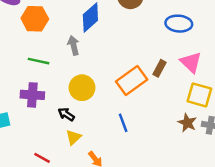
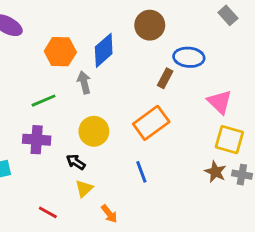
orange hexagon: (35, 19) -> (60, 52), moved
blue ellipse: (179, 24) -> (189, 57), moved
green line: (38, 61) -> (44, 101), turned -35
brown rectangle: (159, 68) -> (165, 78), moved

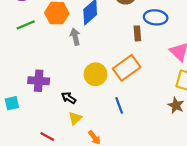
brown rectangle: (165, 78) -> (137, 33), turned -32
green line: (44, 101) -> (26, 25), moved
yellow circle: (94, 131) -> (95, 74), moved

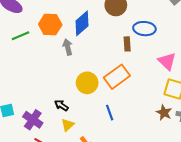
purple cross: (39, 81) -> (33, 120), moved, turned 30

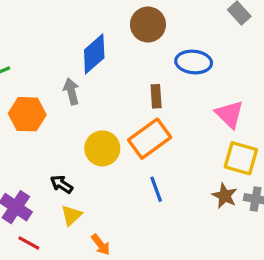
orange hexagon: (50, 24) -> (27, 114), moved
brown rectangle: (127, 44) -> (156, 96), moved
blue line: (110, 113) -> (156, 189), moved

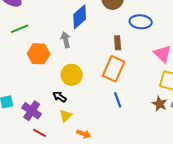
orange rectangle: (150, 139) -> (114, 69), turned -30
yellow circle: (102, 148) -> (72, 75), moved
orange arrow: (101, 245) -> (84, 134), turned -32

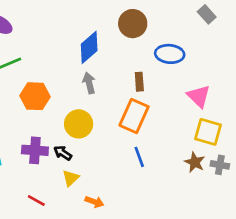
gray arrow: (66, 40) -> (89, 83), moved
purple cross: (32, 111) -> (35, 150), moved, turned -30

